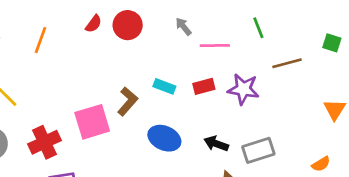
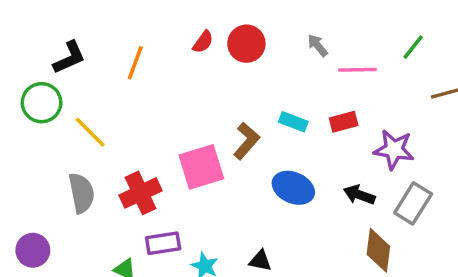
green line: (258, 28) -> (413, 47), turned 60
purple star: (243, 89) -> (394, 150), moved
gray rectangle: (258, 150) -> (413, 203), turned -40

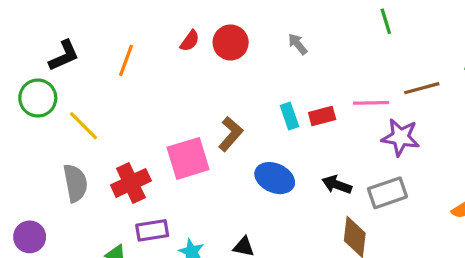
green line: (413, 47) -> (386, 21), moved, turned -55
pink line: (358, 70) -> (371, 103), moved
cyan rectangle: (293, 122) -> (289, 116), moved, turned 50
purple star: (394, 150) -> (401, 137), moved
gray rectangle: (413, 203) -> (387, 193), turned 39

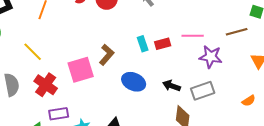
brown line: (422, 88) -> (237, 32), moved
yellow line: (84, 126) -> (33, 52), moved
red cross: (131, 183) -> (46, 85), turned -30

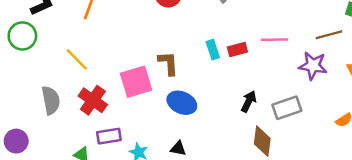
brown L-shape: (107, 55) -> (168, 63), turned -45
purple star: (211, 57) -> (313, 66), moved
blue ellipse: (134, 82) -> (182, 103), moved
black arrow: (172, 86) -> (249, 101), turned 96

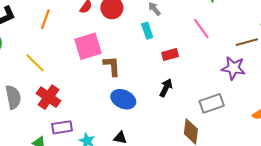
pink line: (275, 40) -> (201, 29), moved, turned 55
cyan rectangle: (213, 50) -> (147, 31), moved
pink square: (136, 82) -> (88, 46), moved
black arrow: (249, 101) -> (166, 88), moved

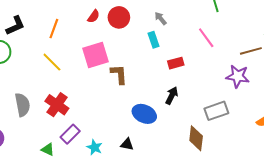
yellow line: (35, 63) -> (52, 62), moved
blue ellipse: (123, 99) -> (144, 114), moved
purple rectangle: (62, 127) -> (70, 134), turned -36

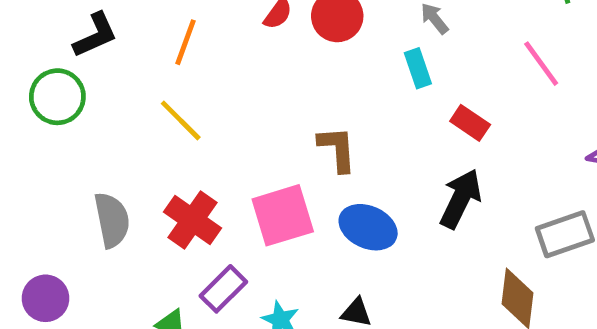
pink square: (96, 55) -> (283, 215), moved
red rectangle: (176, 63) -> (470, 123), turned 49
black arrow: (172, 96) -> (461, 199), size x1.4
blue ellipse: (144, 114) -> (368, 227), moved

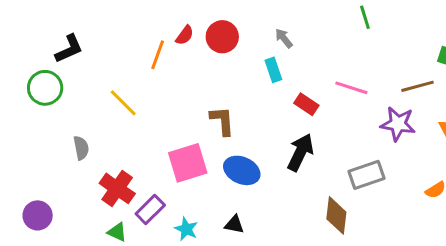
orange line: (185, 42) -> (158, 55), moved
pink line: (541, 64) -> (351, 88), moved, turned -36
gray semicircle: (112, 220) -> (81, 148), moved, size x0.7
red cross: (193, 220) -> (117, 188), moved

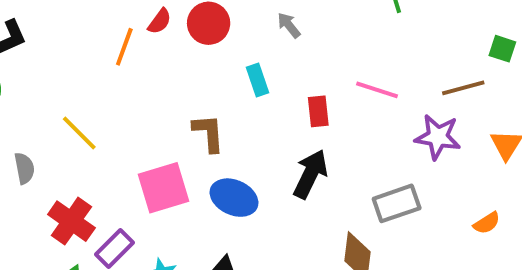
cyan rectangle: (273, 70) -> (258, 80), moved
yellow line: (123, 103) -> (79, 133), moved
red rectangle: (306, 104) -> (318, 111), turned 50

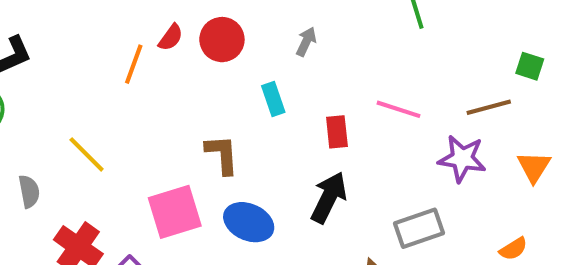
gray arrow: (289, 25) -> (306, 42), turned 64

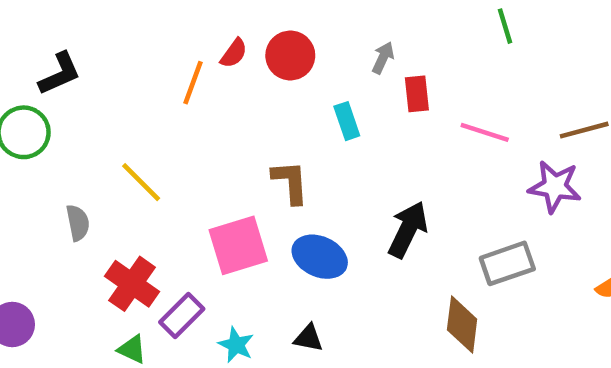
red rectangle: (337, 132) -> (417, 94), moved

